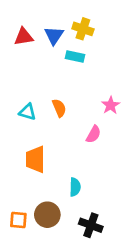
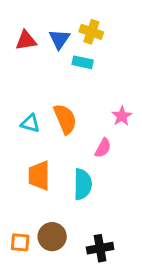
orange semicircle: (59, 108) -> (65, 119), size x1.5
cyan semicircle: (75, 187) -> (83, 184), moved, size x1.5
black cross: (91, 225) -> (100, 248), turned -30

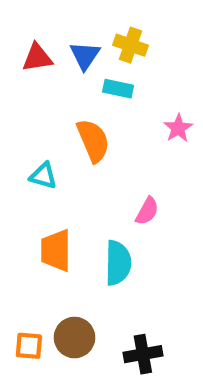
pink star: (122, 116) -> (178, 128), moved
orange semicircle: (65, 119) -> (93, 141), moved

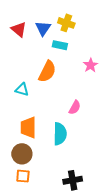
red triangle: (37, 58) -> (19, 29), turned 49
orange semicircle: (93, 141) -> (47, 72), turned 50
brown circle: (75, 338) -> (22, 154), moved
orange square: (29, 346) -> (23, 176), moved

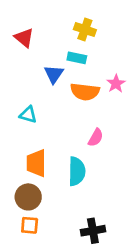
blue triangle: (43, 28) -> (54, 74), moved
orange semicircle: (47, 72) -> (85, 92), moved, turned 70

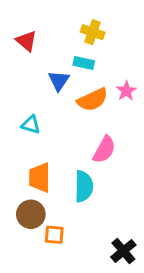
orange semicircle: (85, 92) -> (93, 100), turned -32
pink semicircle: (96, 138) -> (104, 150), size x1.4
orange square: (30, 225) -> (54, 235), moved
black cross: (93, 231) -> (123, 251), moved, turned -30

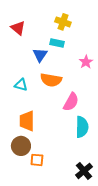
orange semicircle: (93, 100) -> (51, 80), moved, turned 35
cyan semicircle: (84, 186) -> (82, 127), moved

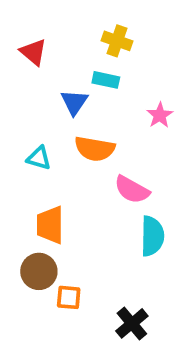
pink semicircle: (71, 102) -> (132, 190), turned 90
black cross: (84, 171) -> (132, 323), moved

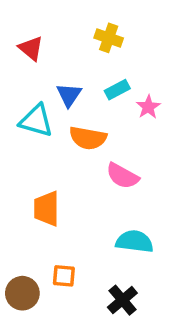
cyan rectangle: (106, 80) -> (117, 90), moved, turned -40
cyan triangle: (39, 158) -> (36, 121), moved, size x1.5
cyan semicircle: (152, 236) -> (134, 241), moved, turned -84
brown circle: (39, 271) -> (22, 293), moved

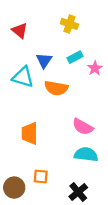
pink semicircle: (122, 176) -> (83, 127), moved

